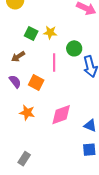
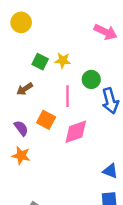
purple semicircle: (15, 82) -> (21, 128), moved
orange star: (27, 113) -> (21, 156), moved
pink diamond: (61, 115) -> (76, 132), moved

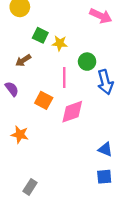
green square: (40, 62) -> (40, 35), moved
brown arrow: (25, 89) -> (23, 60), moved
purple semicircle: (21, 128) -> (12, 89), moved

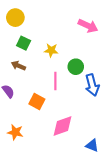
green square: (40, 35) -> (24, 43), moved
brown arrow: (23, 60) -> (18, 66), turned 56
pink diamond: (72, 112) -> (62, 126), moved

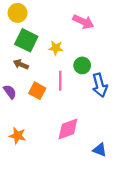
pink arrow: (88, 26) -> (83, 22), moved
green square: (24, 43) -> (26, 40), size x1.5
orange square: (37, 101) -> (37, 91), moved

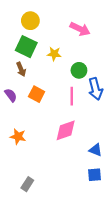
yellow circle: (18, 13) -> (30, 21), moved
brown arrow: (21, 64) -> (21, 69), turned -136
pink line: (60, 81) -> (72, 96), moved

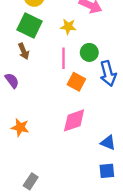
yellow star: (54, 54) -> (68, 27), moved
orange square: (37, 94) -> (76, 82), moved
pink line: (72, 96) -> (63, 58), moved

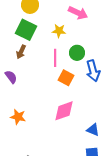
brown arrow: (24, 51) -> (21, 52), turned 48

